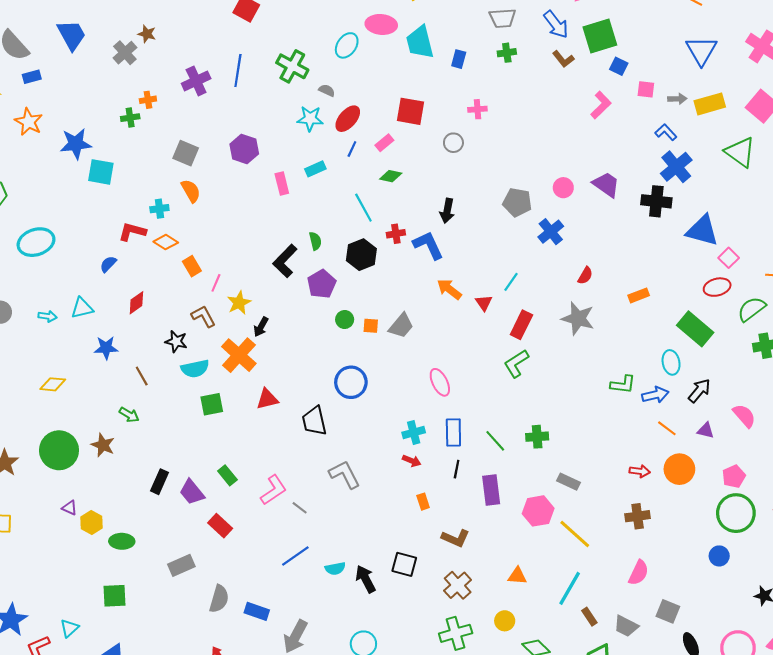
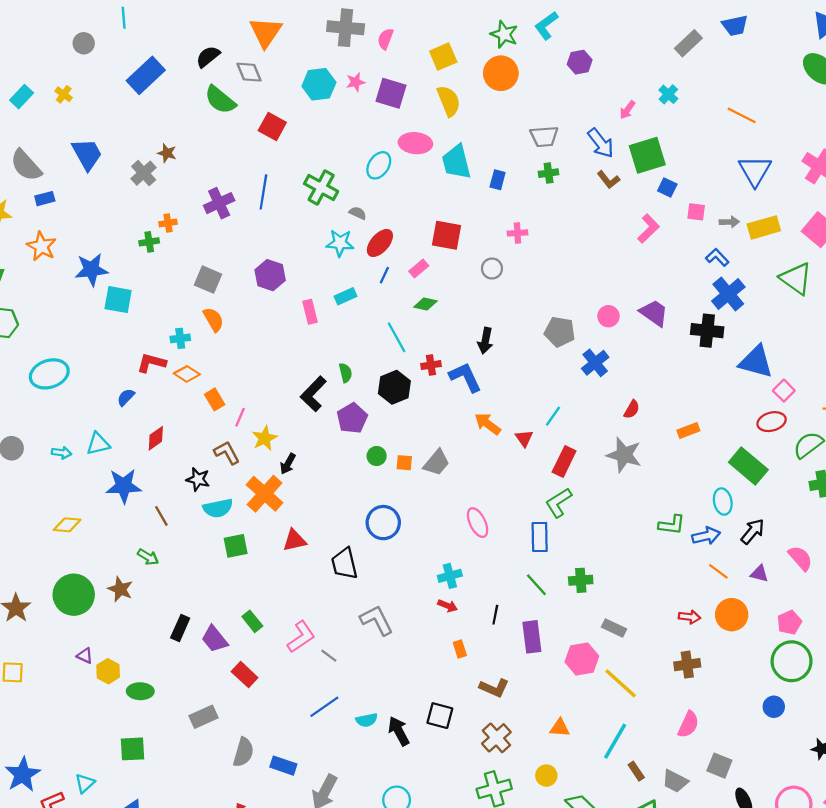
blue star: (106, 348) -> (124, 486), size x1.4
blue rectangle: (453, 432) -> (540, 537), moved

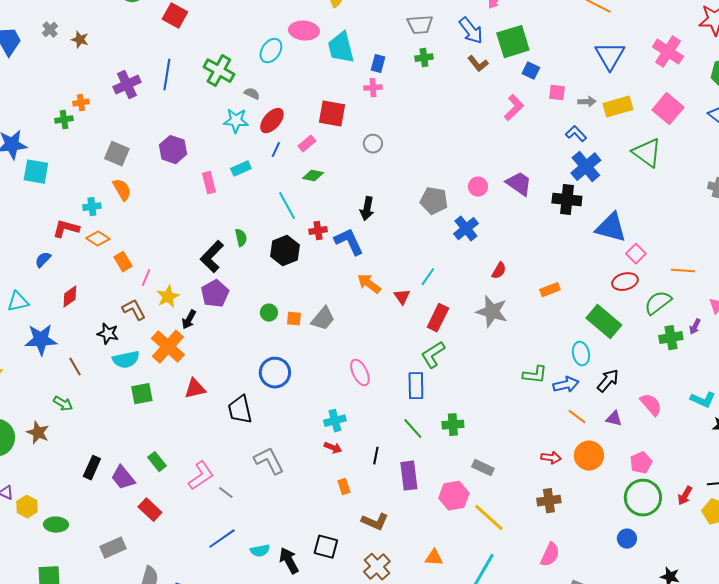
gray cross: (144, 173) -> (50, 30), moved, size x0.7
pink cross: (517, 233) -> (373, 88), moved
purple pentagon: (352, 418) -> (215, 294), moved

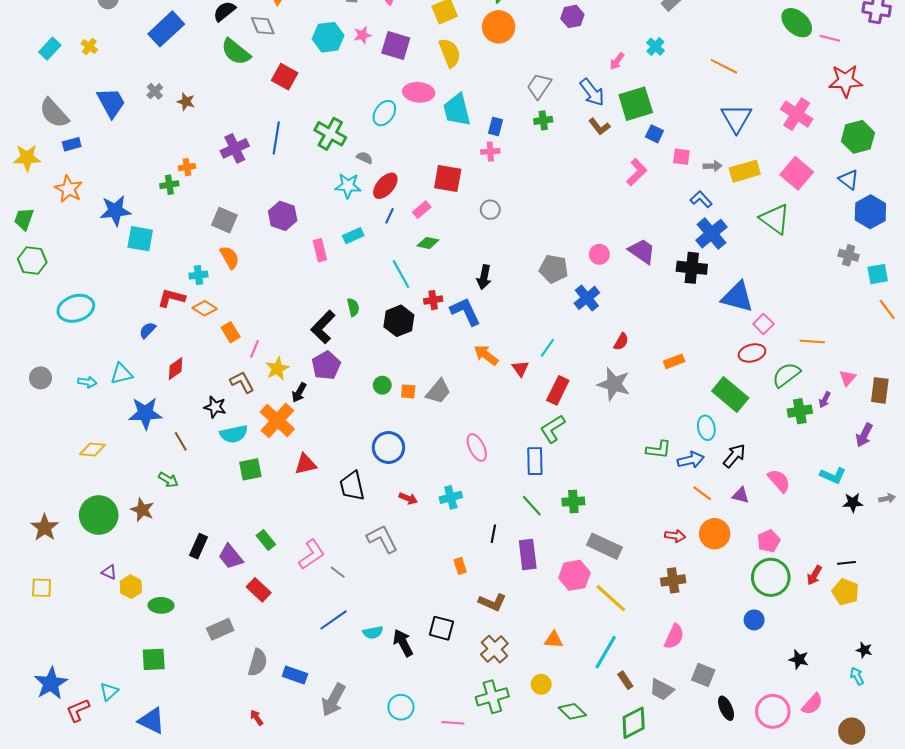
gray trapezoid: (420, 25) -> (539, 86), turned 128
red arrow: (333, 448) -> (408, 498), moved
gray rectangle: (483, 468) -> (605, 546), size x1.5

